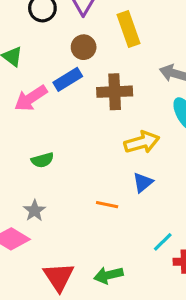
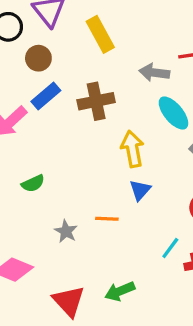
brown circle: (84, 47) -> (38, 58), moved
yellow arrow: (142, 142) -> (132, 149), turned -76
gray star: (35, 211) -> (66, 231), moved

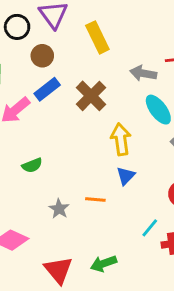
brown cross: (96, 101) -> (91, 96), turned -36

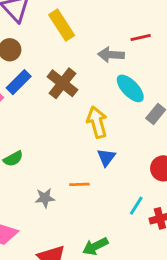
gray star: (59, 209) -> (45, 198), turned -30

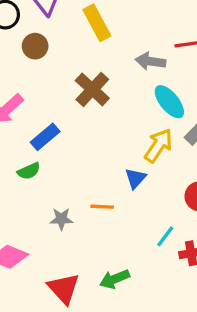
blue rectangle: (19, 82) -> (45, 137), moved
yellow arrow: (97, 122) -> (158, 145), moved, turned 44

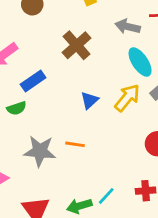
blue triangle: (135, 178) -> (89, 100), moved
gray star: (61, 219) -> (40, 151), size x1.6
cyan line: (165, 236) -> (106, 196), moved

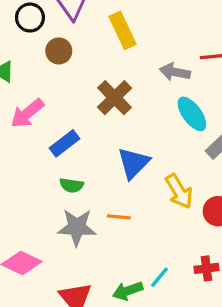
yellow arrow: (127, 98) -> (179, 191), moved, turned 112
blue triangle: (89, 100) -> (134, 163), size x1.5
green semicircle: (17, 108) -> (71, 185), moved, turned 30

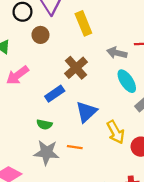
blue rectangle: (64, 143) -> (55, 94), moved

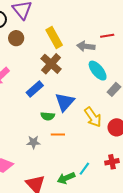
yellow rectangle: (83, 23) -> (54, 38), moved
green semicircle: (44, 125) -> (48, 116), moved
gray star: (47, 153) -> (33, 142), size x0.6

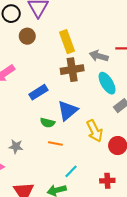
brown cross: (51, 64) -> (72, 70), moved, turned 30
gray star: (33, 142) -> (16, 146), moved
cyan line: (84, 169) -> (71, 171), moved

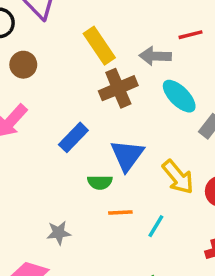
brown circle: (27, 36) -> (23, 65), moved
cyan line: (71, 171) -> (156, 226), moved

